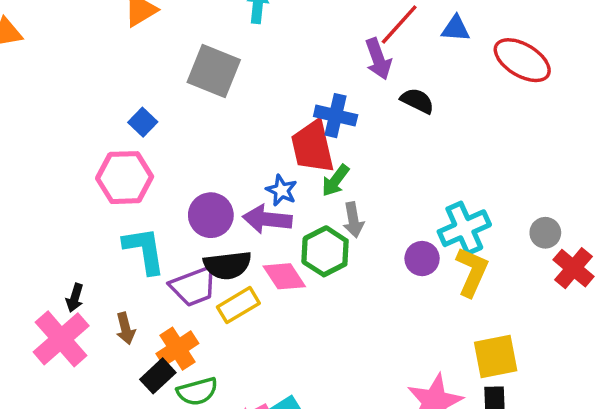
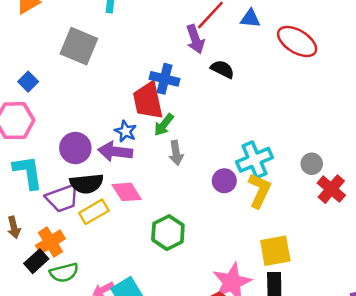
green hexagon: (325, 251) -> (168, 233), moved

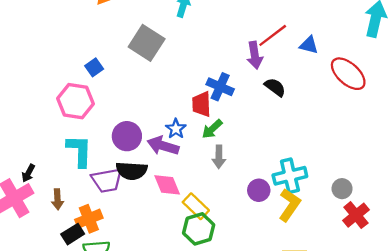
red trapezoid: (148, 101) -> (201, 104), size x0.7
yellow rectangle: (94, 212) -> (196, 206), moved, turned 64

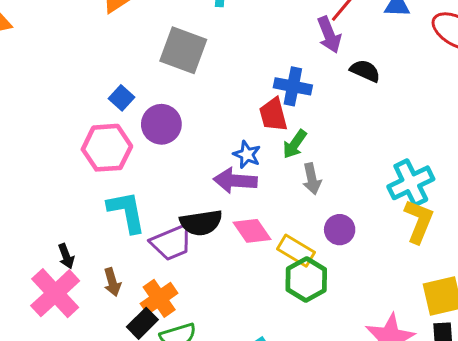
purple circle: (127, 136) -> (161, 124), moved
black arrow: (28, 173) -> (66, 256), turned -36
purple circle: (259, 190) -> (340, 230), moved

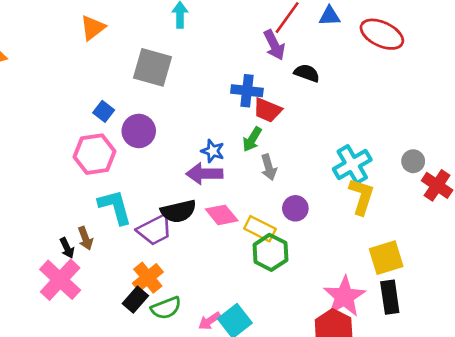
red trapezoid: (273, 115) -> (267, 110), moved, turned -48
brown arrow: (112, 282) -> (85, 238), moved

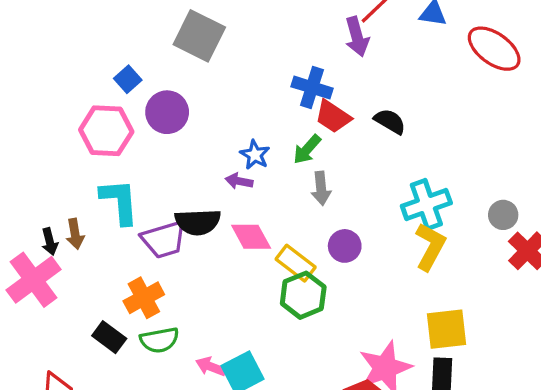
black semicircle: (307, 73) -> (390, 121), moved
purple arrow: (204, 174) -> (239, 181), size x0.6
black rectangle: (135, 300) -> (109, 337), moved, turned 75
pink arrow: (210, 321) -> (211, 367), turned 45

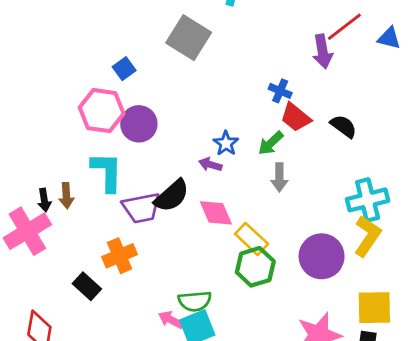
blue cross: (312, 87) -> (280, 91), size x0.7
purple circle: (167, 112) -> (139, 124), moved
black semicircle: (198, 222) -> (172, 196), turned -45
purple circle: (345, 246) -> (322, 256), moved, size x1.6
green semicircle: (159, 340) -> (195, 301), moved

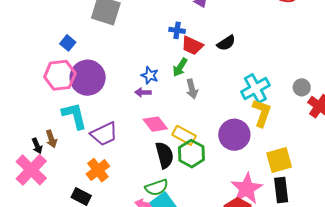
purple circle: (139, 124) -> (88, 78), size x1.4
black semicircle: (344, 126) -> (226, 43), turned 126
black semicircle: (172, 196) -> (164, 155), moved, turned -48

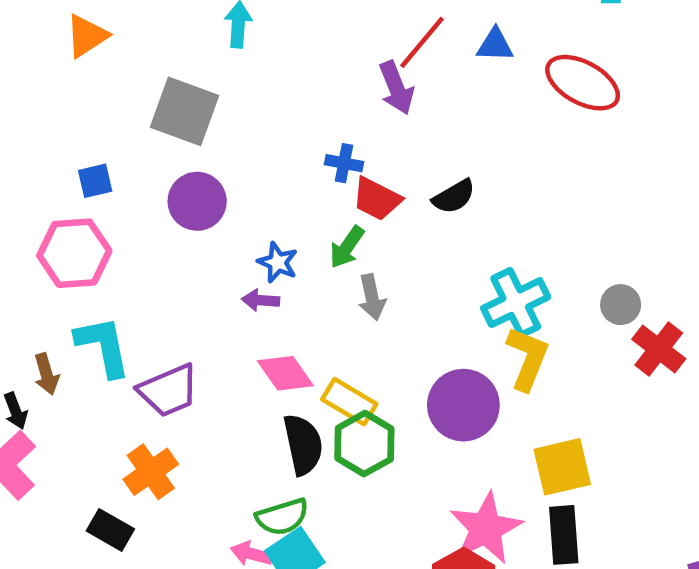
blue square: (68, 43) -> (95, 181), turned 35
purple circle: (88, 78) -> (197, 201), moved, size x0.7
brown arrow: (51, 139) -> (46, 374), moved

